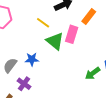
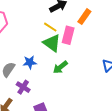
yellow line: (43, 23) -> (50, 27), moved
green arrow: (93, 73) -> (60, 67), moved

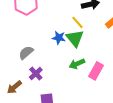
pink rectangle: (68, 35) -> (96, 71), moved
blue star: (30, 62) -> (59, 38), moved

